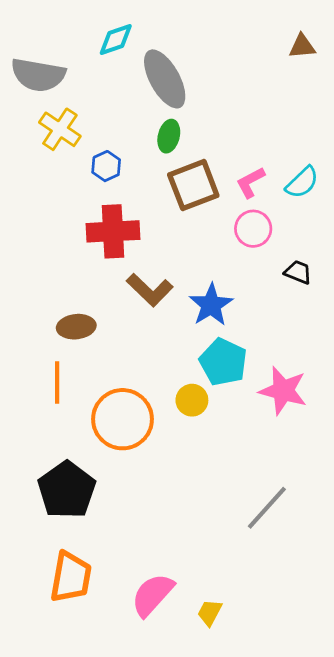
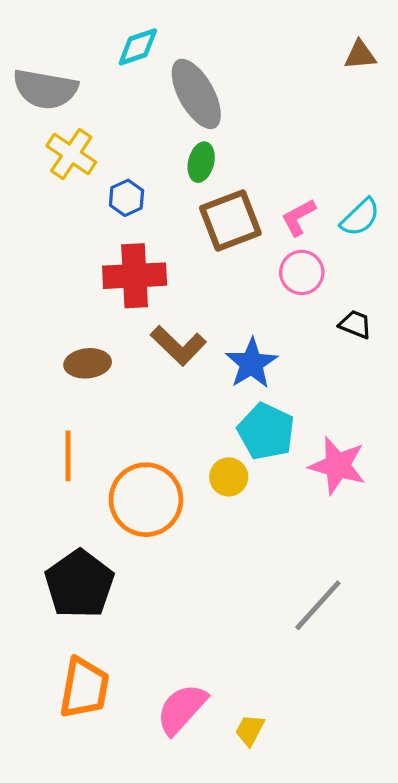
brown ellipse: (76, 327) -> (88, 363), moved

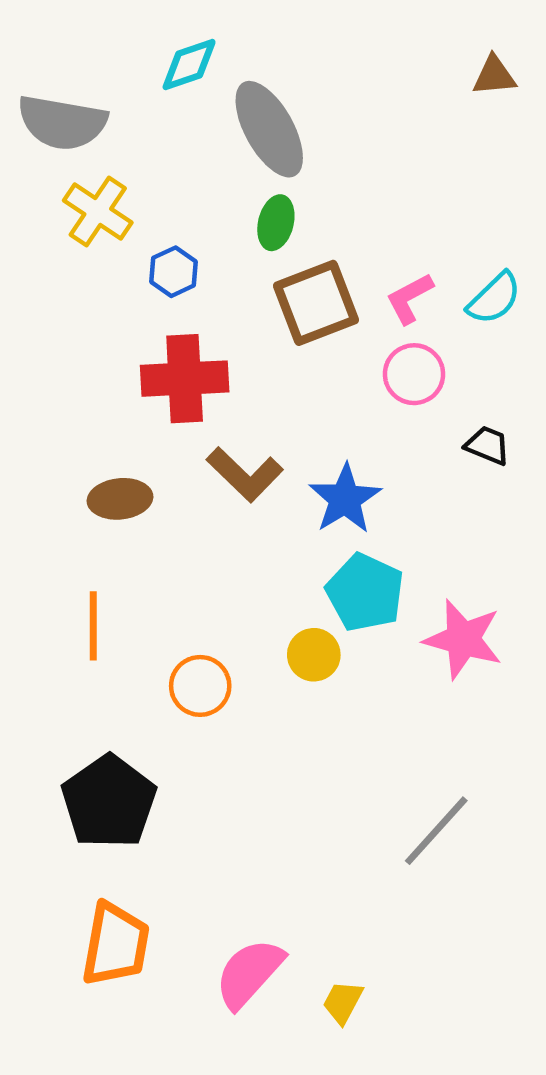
orange circle: (146, 500) -> (200, 686), size x0.6

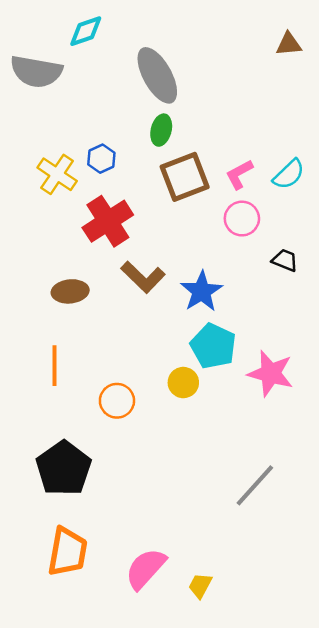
cyan diamond: (189, 65) -> (86, 31), moved
yellow cross: (98, 212) -> (57, 174), moved
red cross: (185, 379) -> (108, 221), turned -30

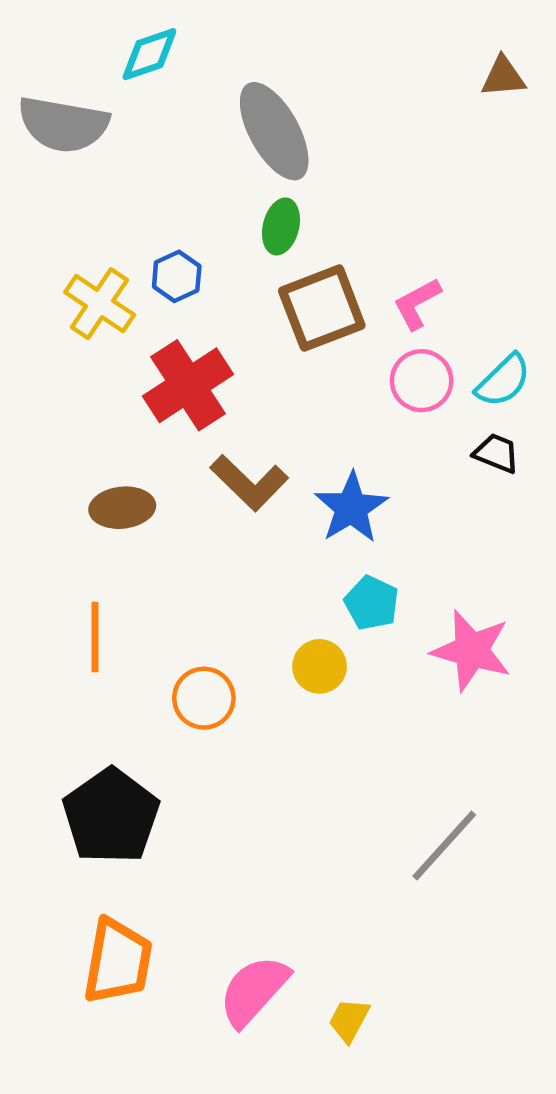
cyan semicircle: (289, 174) -> (503, 381), moved
cyan pentagon: (213, 346) -> (372, 603), size x0.7

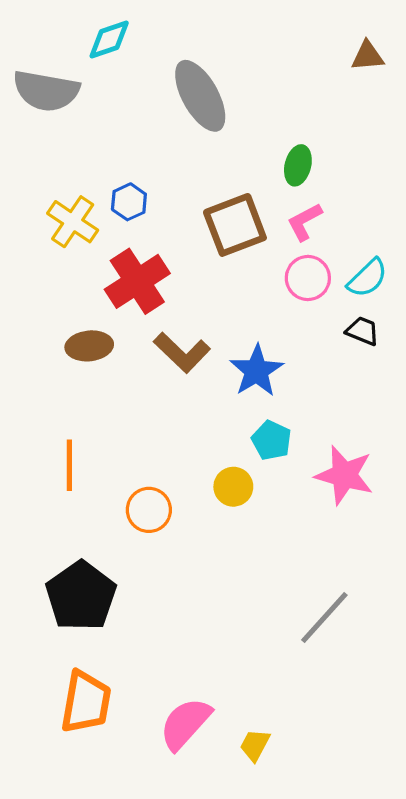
green ellipse: (281, 226) -> (298, 165), moved
brown ellipse: (122, 508) -> (89, 346), moved

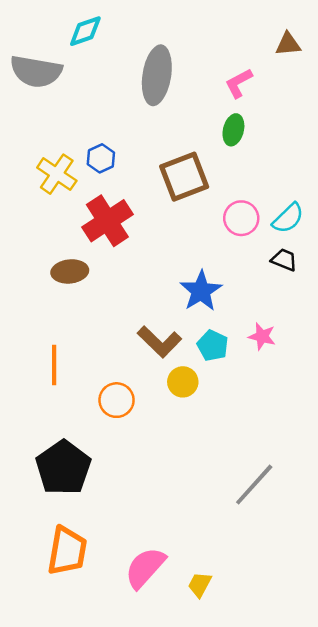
gray ellipse: (200, 96) -> (157, 75), turned 38
pink L-shape: (305, 222) -> (239, 83), moved
brown L-shape: (182, 353) -> (159, 342), moved
pink star: (344, 475) -> (262, 336), moved, size x0.6

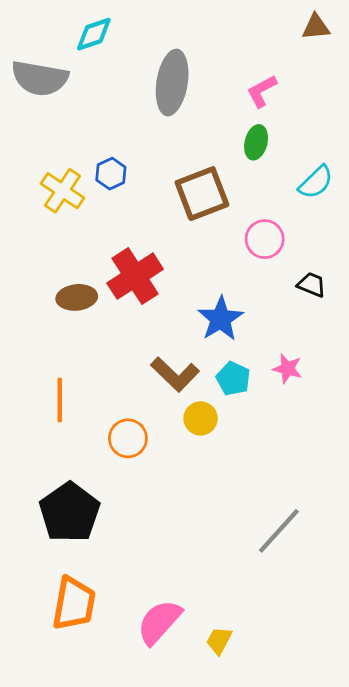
brown triangle: (288, 44) -> (316, 27), moved
cyan semicircle: (288, 218) -> (316, 182), moved
red cross: (107, 221) -> (135, 276), moved

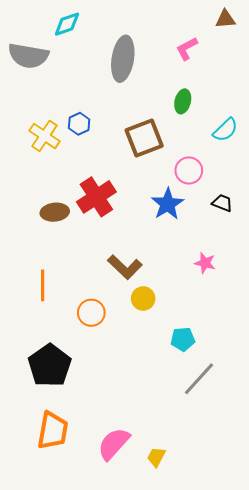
pink L-shape: (262, 91) -> (187, 49), moved
blue star: (220, 319) -> (167, 204), moved
cyan pentagon: (233, 379) -> (183, 339), moved, turned -30

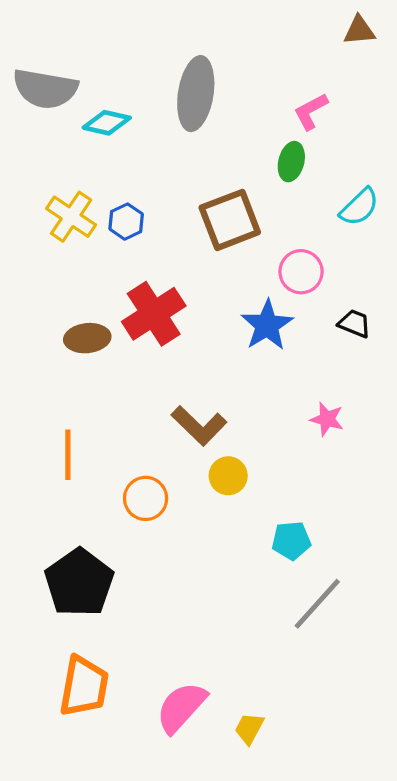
cyan diamond: (67, 24) -> (107, 123), moved, turned 32
pink L-shape: (187, 49) -> (311, 111), moved
blue hexagon: (79, 124) -> (126, 222), moved

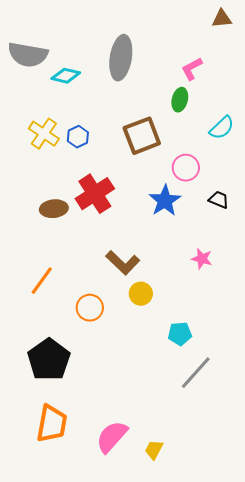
orange line: (68, 455) -> (42, 281), turned 36

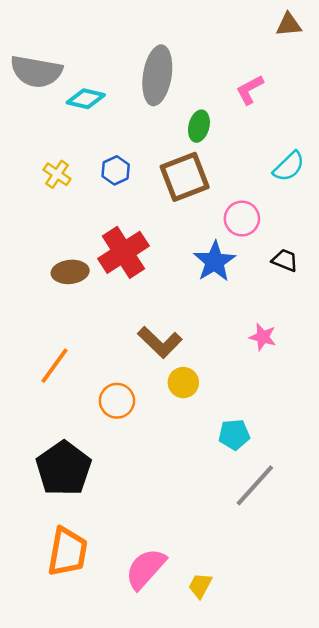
green ellipse: (180, 100) -> (199, 126), moved
yellow cross: (44, 134) -> (57, 174), size x0.7
blue hexagon: (78, 137) -> (116, 170), moved

